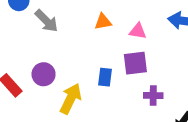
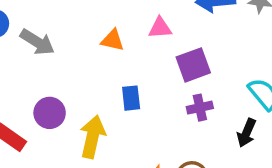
orange triangle: (103, 22) -> (113, 40), moved, turned 36
purple square: (135, 63) -> (193, 65), moved

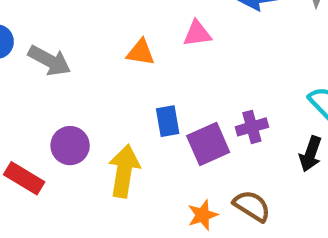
purple square: (193, 65) -> (208, 144), moved

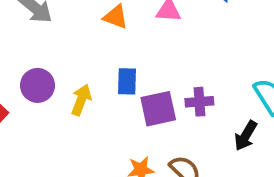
yellow arrow: (124, 171) -> (81, 100), moved, size x0.7

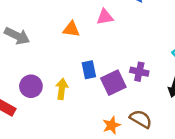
purple cross: (199, 102) -> (139, 72), turned 30

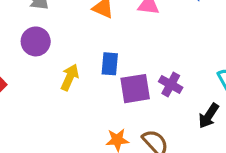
purple circle: (31, 86) -> (36, 41), moved

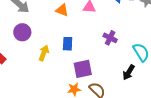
purple cross: (171, 84) -> (110, 38), moved
purple square: (135, 89) -> (83, 69), moved

